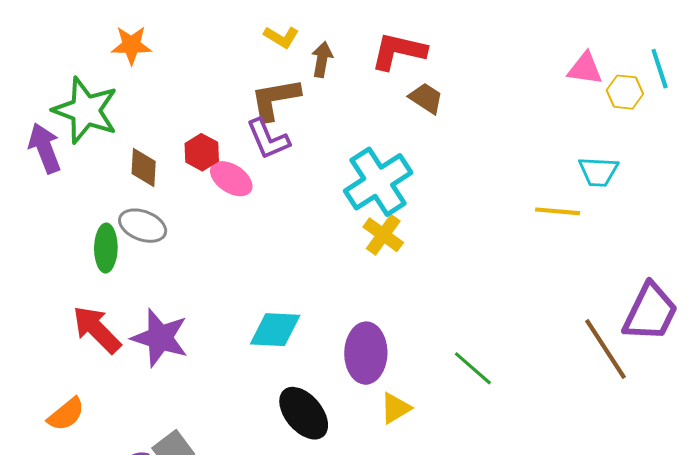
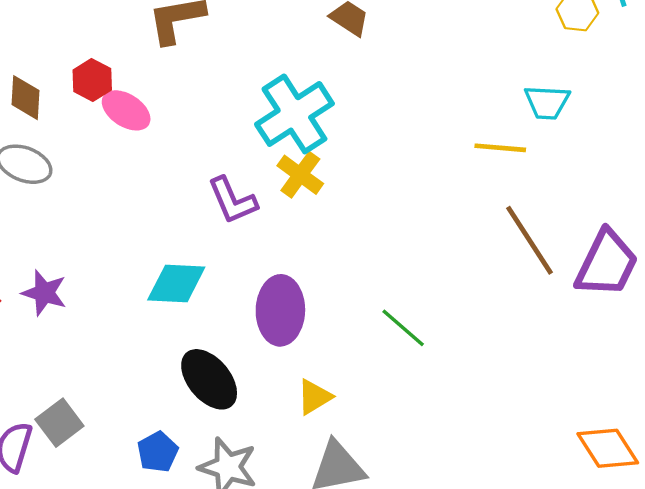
purple L-shape: (268, 139) -> (232, 200), moved
purple star: (160, 338) -> (44, 293), size x0.7
brown line: (605, 349) -> (529, 240), moved
yellow triangle: (395, 408) -> (314, 397), moved

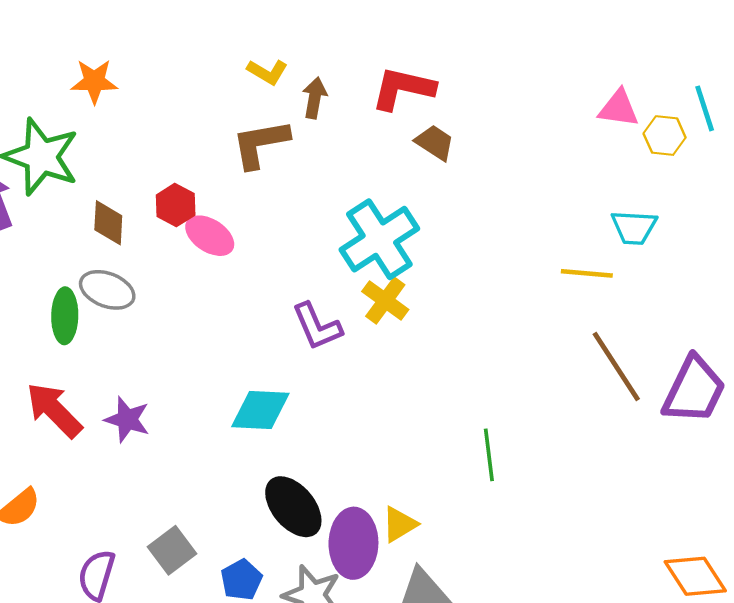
purple ellipse: (280, 310) -> (353, 543), moved
green line: (403, 328) -> (489, 455), turned 42
gray square: (59, 423) -> (172, 550), moved

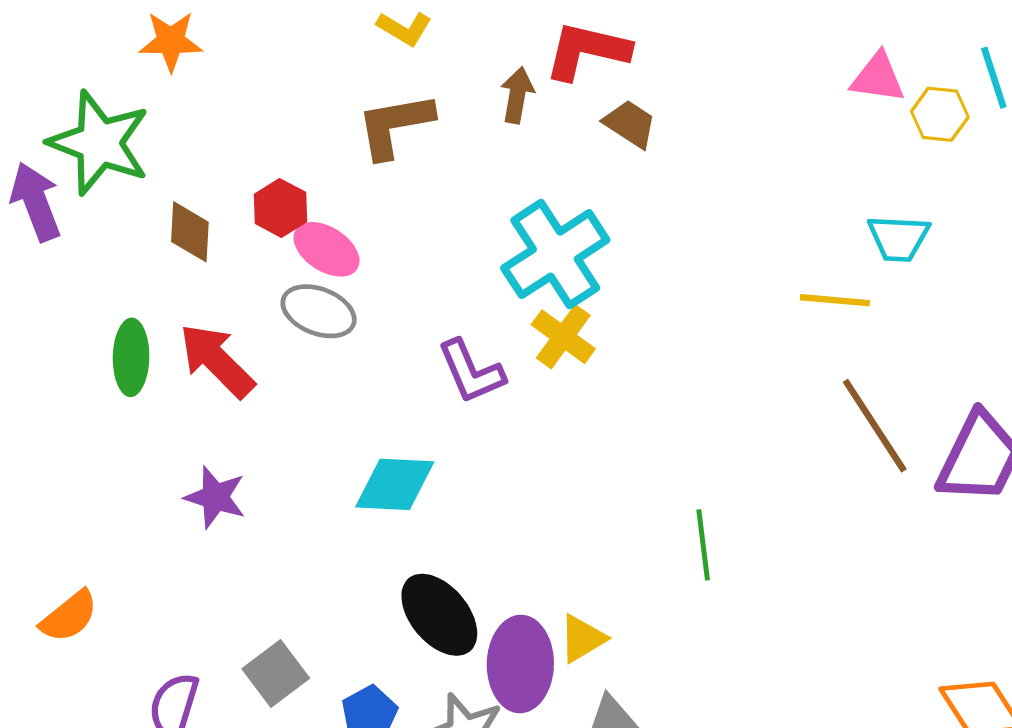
brown arrow: (315, 98) -> (517, 95), moved
gray ellipse: (107, 290) -> (319, 311), moved
red arrow: (54, 410) -> (217, 361), moved

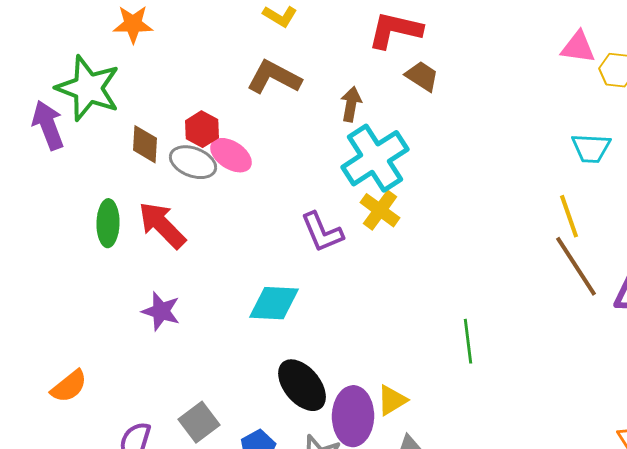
brown arrow: (517, 95) -> (351, 104), moved
brown L-shape: (395, 125) -> (274, 77), turned 38
yellow line: (835, 300) -> (569, 216), moved, turned 66
gray ellipse: (319, 311) -> (193, 162), moved

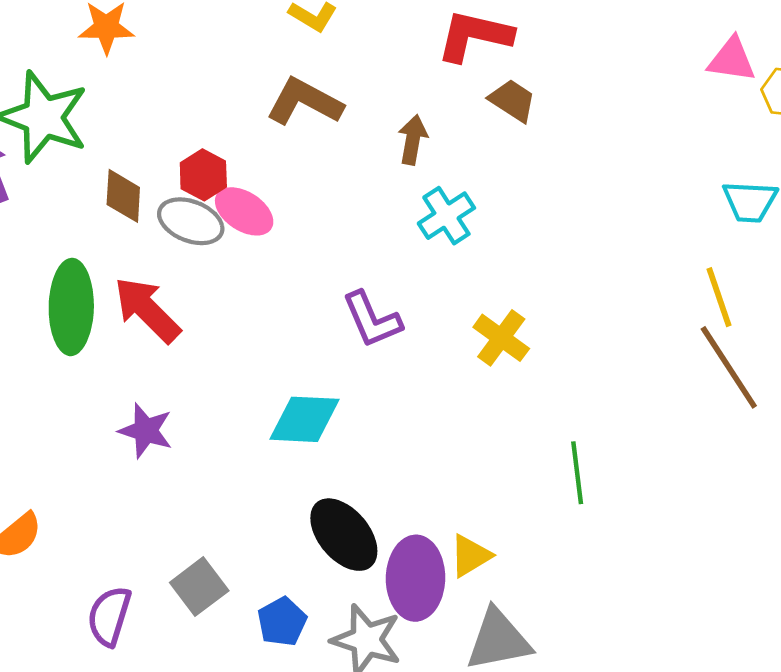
cyan cross: (375, 158) -> (446, 216), size x0.6
yellow cross: (380, 210) -> (501, 338), moved
green ellipse: (108, 223) -> (71, 307), size x1.4

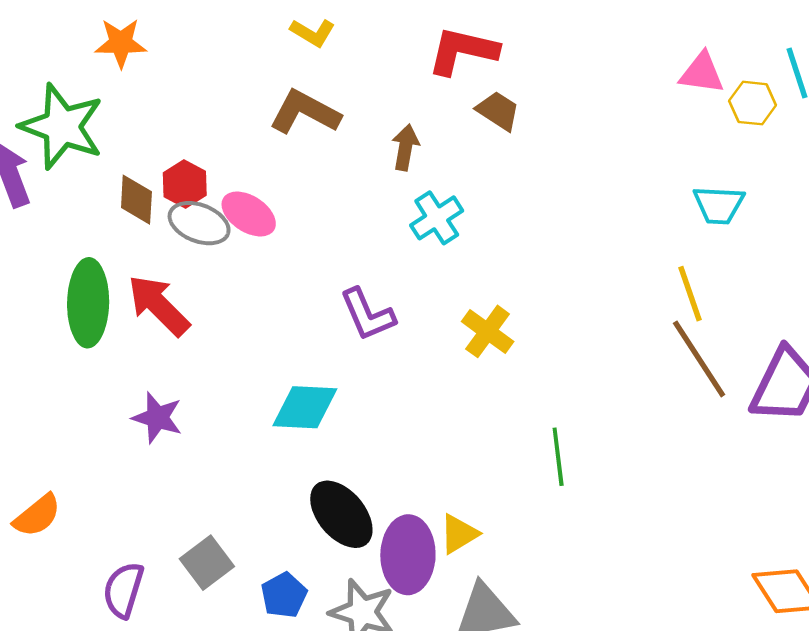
red hexagon: (203, 175) -> (185, 184), moved

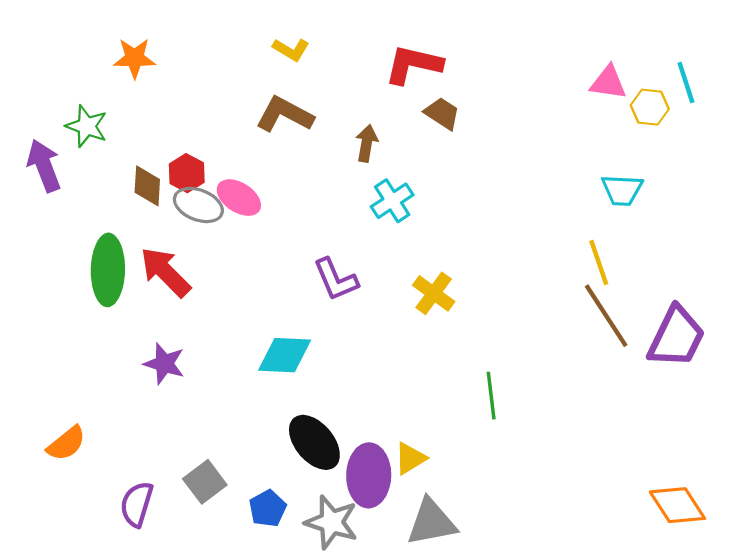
green star: (62, 127) -> (87, 126), size x0.6

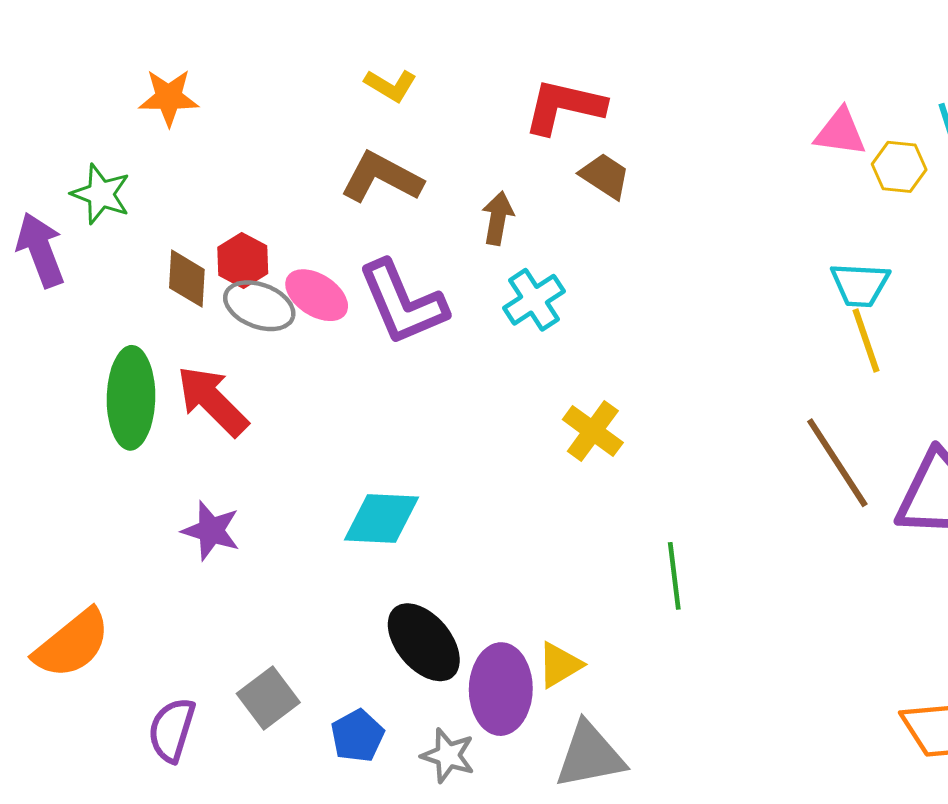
yellow line: (599, 262) -> (866, 340), moved
purple L-shape: (336, 280) -> (403, 303), moved, size x1.4
orange semicircle: (66, 443) -> (72, 644), size x1.4
gray star: (331, 522) -> (448, 755), size x0.7

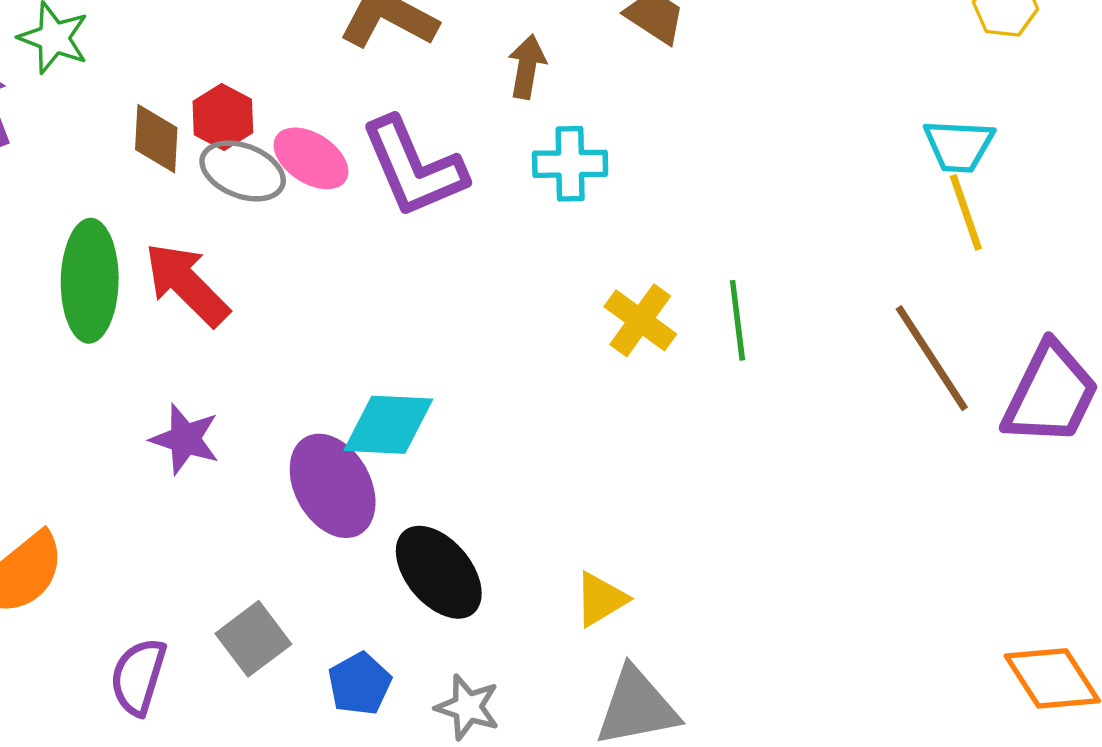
cyan cross: (534, 300) -> (570, 164), turned 32
green line: (674, 576) -> (737, 320), moved
purple ellipse: (501, 689) -> (333, 486), moved, turned -30

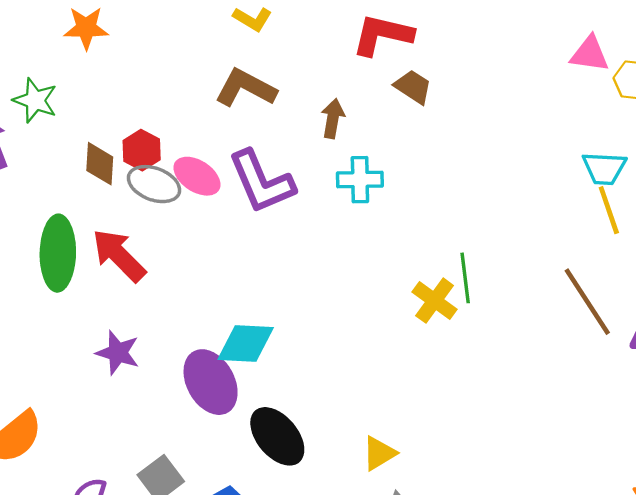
yellow cross: (640, 320) -> (435, 301), moved

